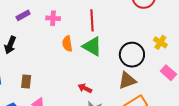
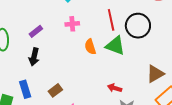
purple rectangle: (23, 15) -> (36, 31), moved
black circle: (132, 55) -> (138, 26), moved
brown rectangle: (26, 81) -> (55, 90), turned 56

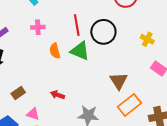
brown triangle: (155, 74) -> (119, 81), turned -36
red arrow: (115, 88) -> (57, 95), moved

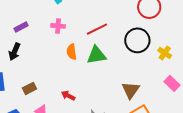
red line: (77, 25) -> (97, 29), turned 65
black circle: (103, 32) -> (137, 40), moved
green triangle: (80, 51) -> (96, 55), turned -40

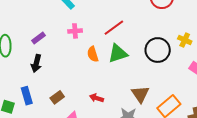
black circle: (137, 40) -> (158, 50), moved
brown triangle: (131, 90) -> (140, 94), moved

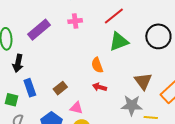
purple rectangle: (39, 38) -> (39, 30), size x1.6
orange semicircle: (93, 54) -> (97, 65), moved
black arrow: (36, 63) -> (18, 63), moved

